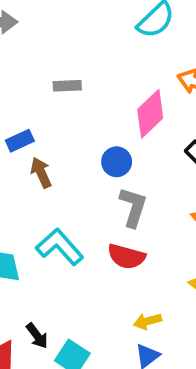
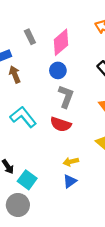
gray rectangle: (67, 86) -> (30, 37), moved, turned 64
pink diamond: (150, 114) -> (61, 42), moved

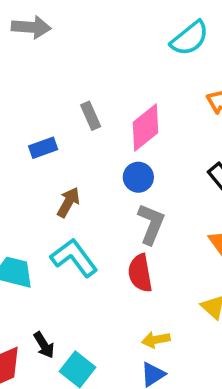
brown arrow: (15, 74) -> (68, 202), moved, turned 49
red semicircle: (61, 124) -> (140, 273), turned 60

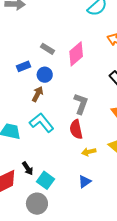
gray rectangle: (91, 116) -> (47, 49), turned -32
blue circle: (138, 177) -> (45, 75), moved
yellow arrow: (156, 340) -> (89, 152), moved

